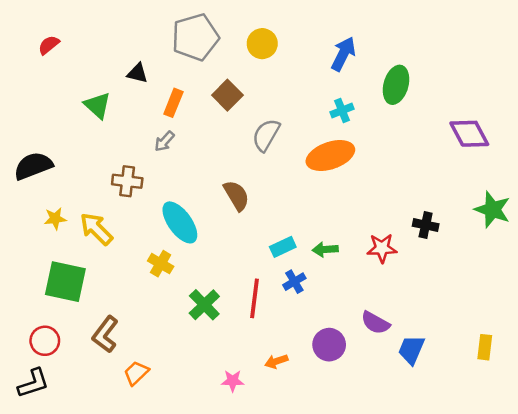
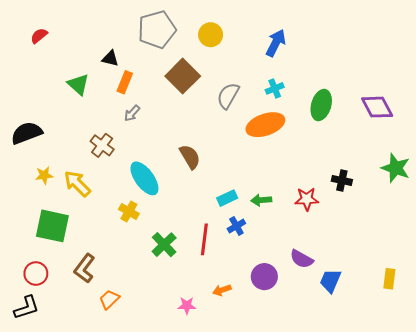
green ellipse: (396, 85) -> (321, 105), moved
brown square: (227, 95) -> (183, 76), size x1.4
orange rectangle: (173, 103) -> (125, 82), moved
gray semicircle: (266, 135) -> (228, 96), moved
brown cross: (127, 181) -> (102, 145), turned 30

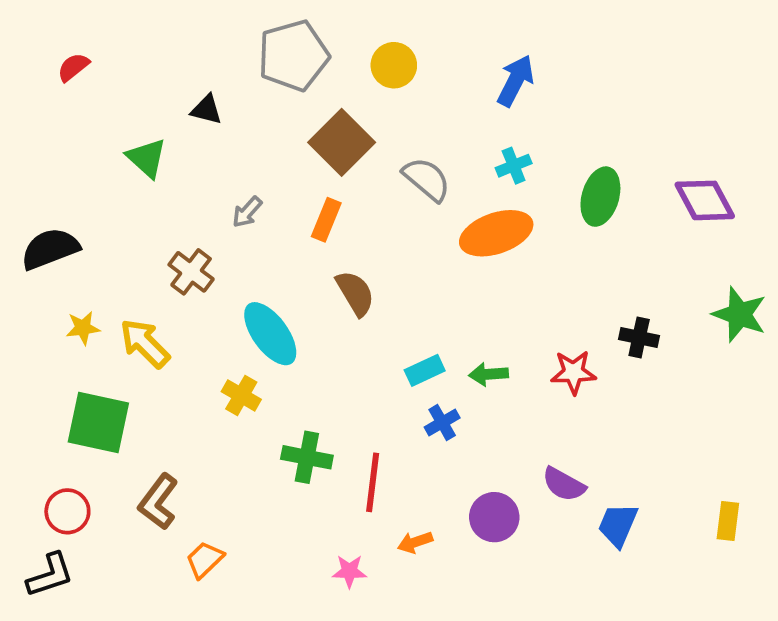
orange rectangle: (125, 82) -> (326, 220), moved
gray semicircle: (228, 96) -> (427, 179), turned 100
red line: (204, 239) -> (373, 482), moved
green cross: (164, 245) -> (307, 457), turned -35

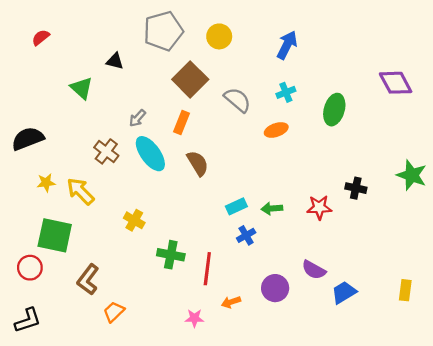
purple diamond: (705, 200) -> (396, 83), moved
orange ellipse: (496, 233) -> (276, 130), size x0.6
cyan ellipse: (270, 334) -> (150, 154), moved
red circle: (67, 511) -> (30, 268), moved
blue trapezoid: (618, 525) -> (344, 292), turned 36

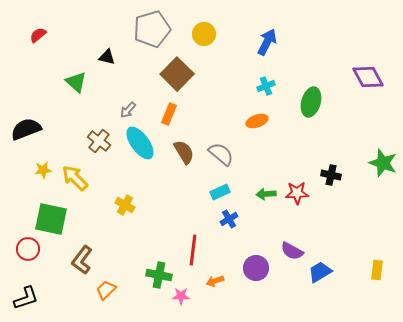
gray semicircle: (237, 100) -> (221, 154), moved
green arrow: (272, 208) -> (266, 194), moved
green cross: (171, 255) -> (159, 275), moved

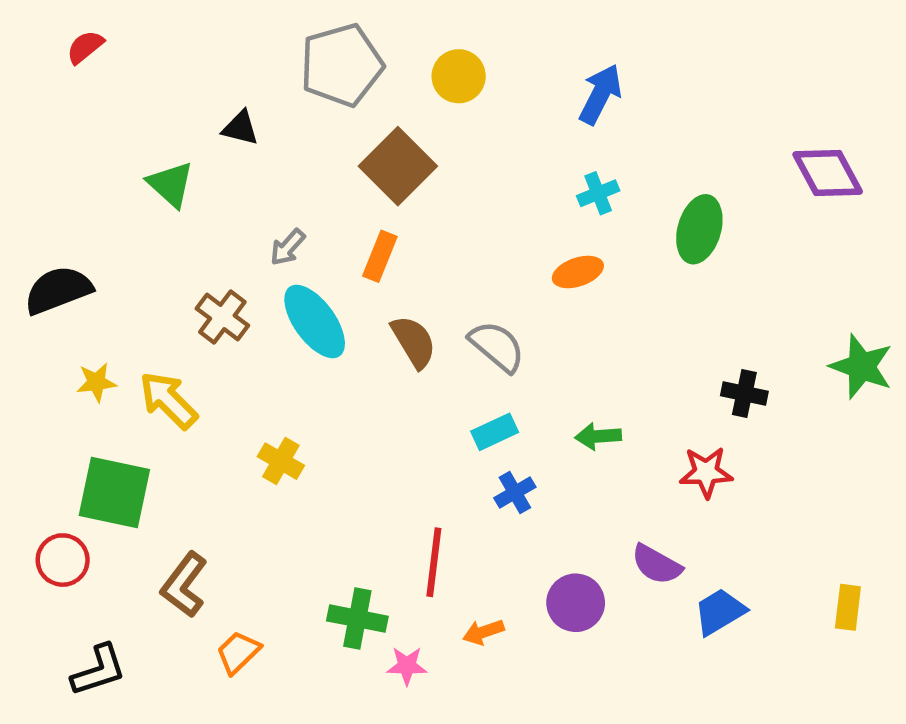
red semicircle: (38, 35) -> (85, 47), moved
red star: (297, 193) -> (706, 472), moved
black L-shape: (26, 298) -> (99, 670), moved

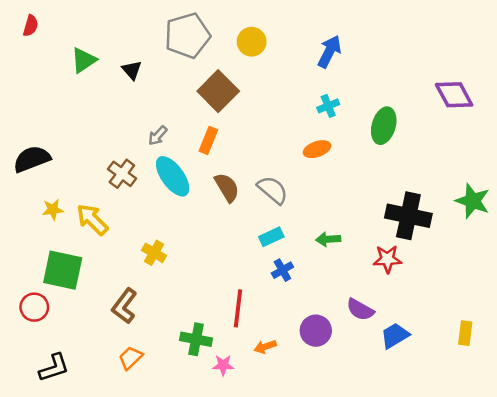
red semicircle: (85, 47) -> (31, 26), moved, turned 145
black triangle: (240, 128) -> (132, 70), turned 35
green triangle: (171, 184) -> (84, 60), moved, turned 44
black cross: (744, 394) -> (408, 216), size x1.8
brown L-shape: (184, 585) -> (124, 306), moved

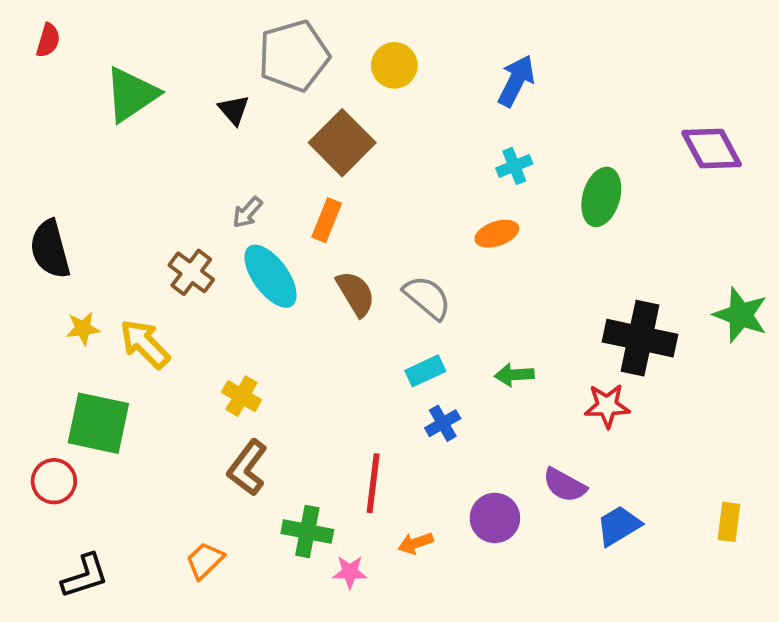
green triangle: (84, 60) -> (131, 94), size x1.4
black triangle: (132, 70) -> (234, 110), moved
black semicircle: (32, 159) -> (50, 249), turned -84
brown L-shape: (124, 306) -> (247, 468), moved

